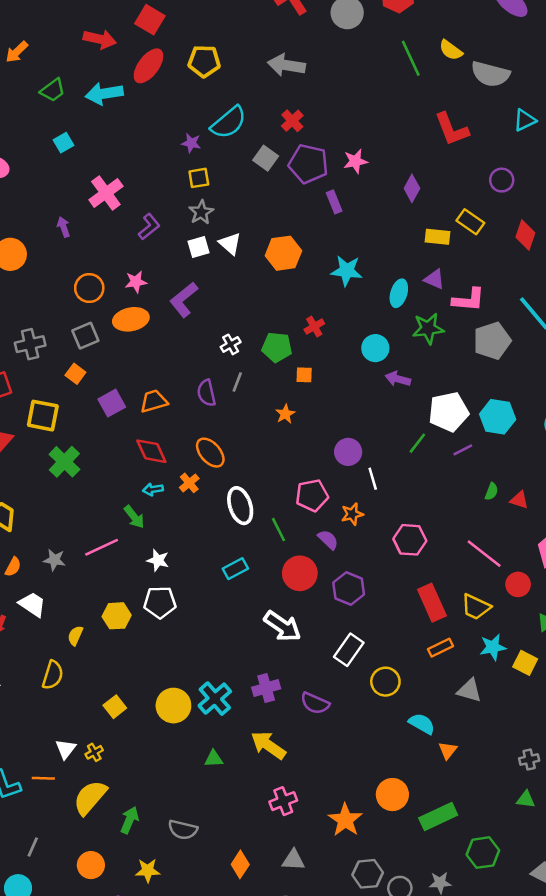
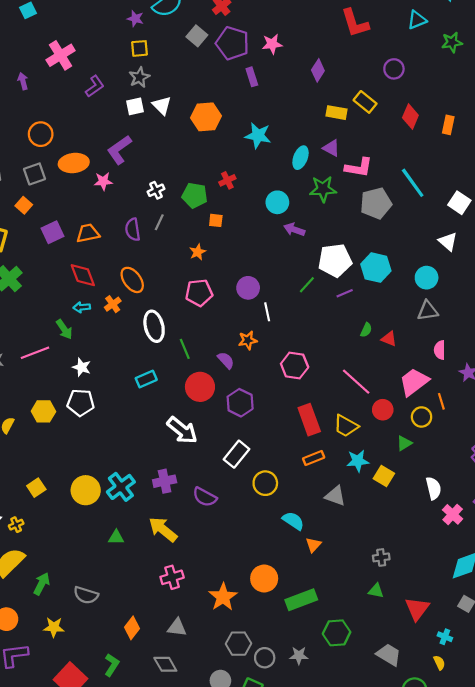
pink star: (136, 282) -> (103, 181), moved
pink pentagon: (312, 495) -> (199, 293), moved

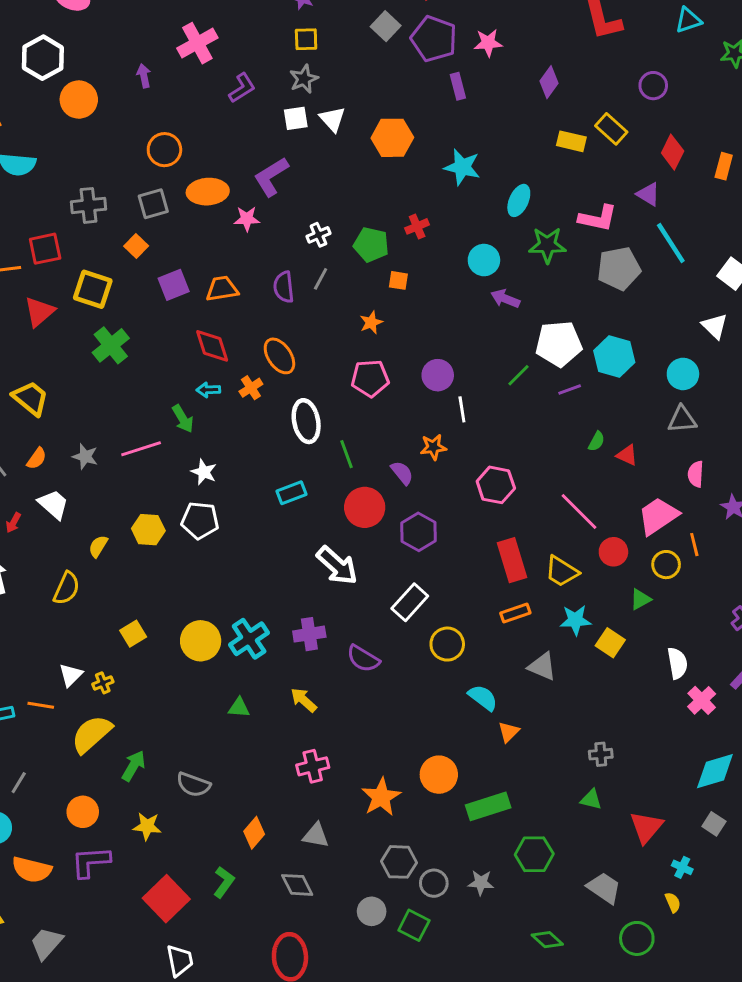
purple triangle: (331, 148) -> (648, 194), moved
yellow arrow: (163, 529) -> (304, 700), size x0.7

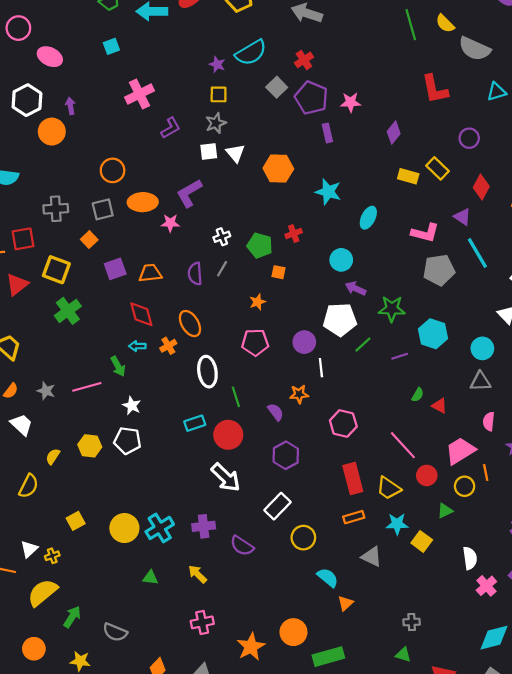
purple arrow: (144, 76) -> (70, 106), moved
green star: (547, 245) -> (392, 309), moved
white pentagon: (559, 344) -> (340, 320), moved
red circle: (365, 507) -> (228, 435), moved

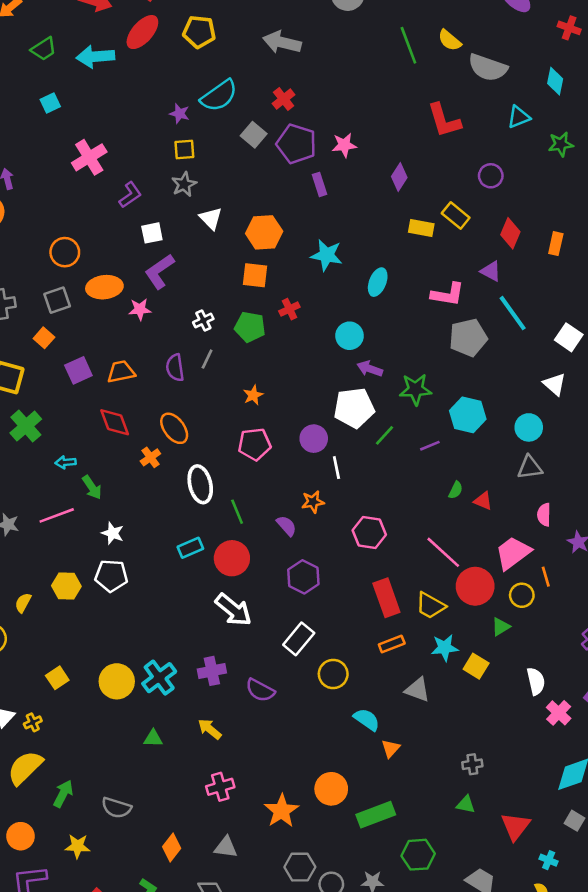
white square: (209, 152) -> (152, 233), moved
orange square: (279, 272) -> (255, 275), moved, size x1.5
cyan arrow: (137, 346) -> (65, 462), moved
red circle: (427, 475) -> (475, 586), size x1.5

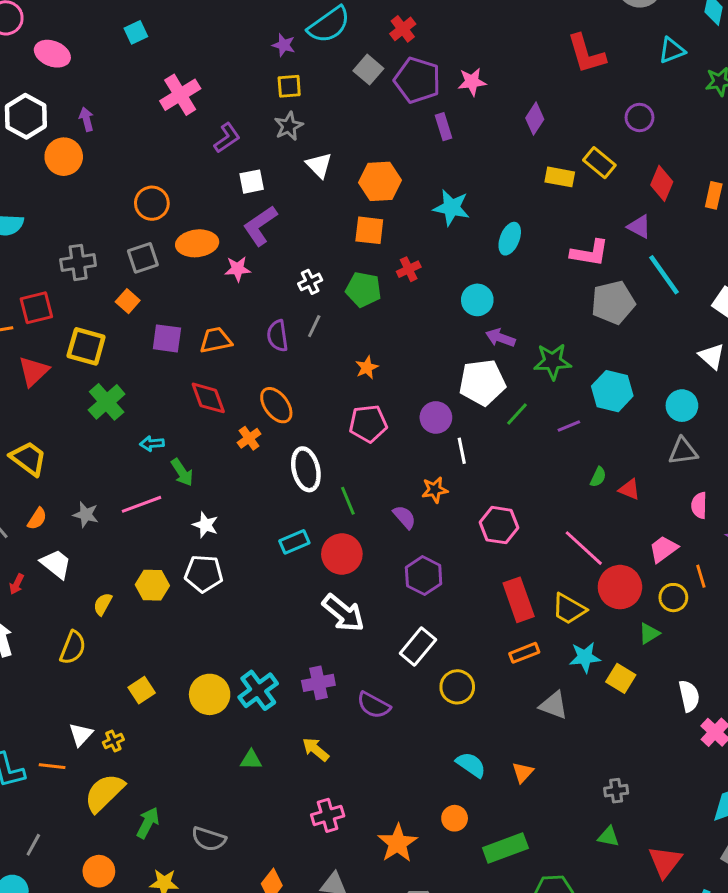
purple square: (78, 370) -> (167, 338), turned 32
pink trapezoid: (513, 553) -> (663, 549), size x0.7
cyan semicircle: (367, 719) -> (471, 765), moved
orange circle: (331, 789) -> (455, 818), size x0.7

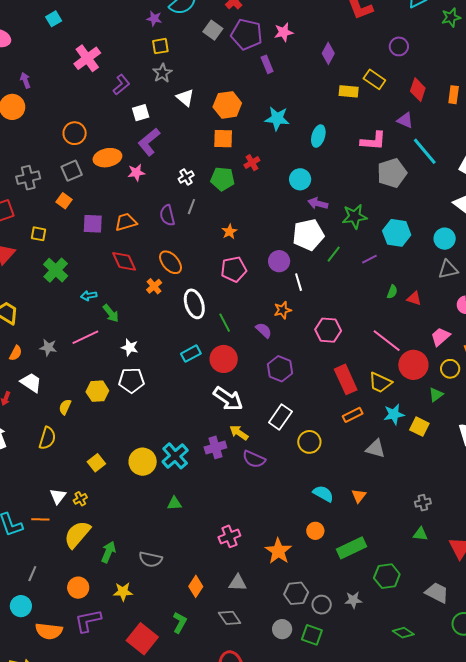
yellow square: (86, 346) -> (39, 234), size x0.6
yellow arrow: (316, 749) -> (239, 433), moved

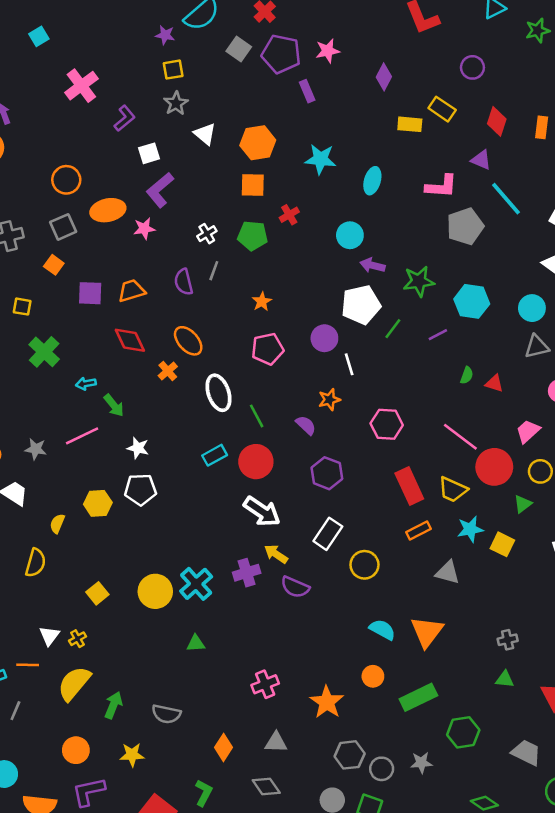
orange triangle: (359, 496) -> (427, 632), size x1.8
gray line: (32, 574) -> (15, 711), moved

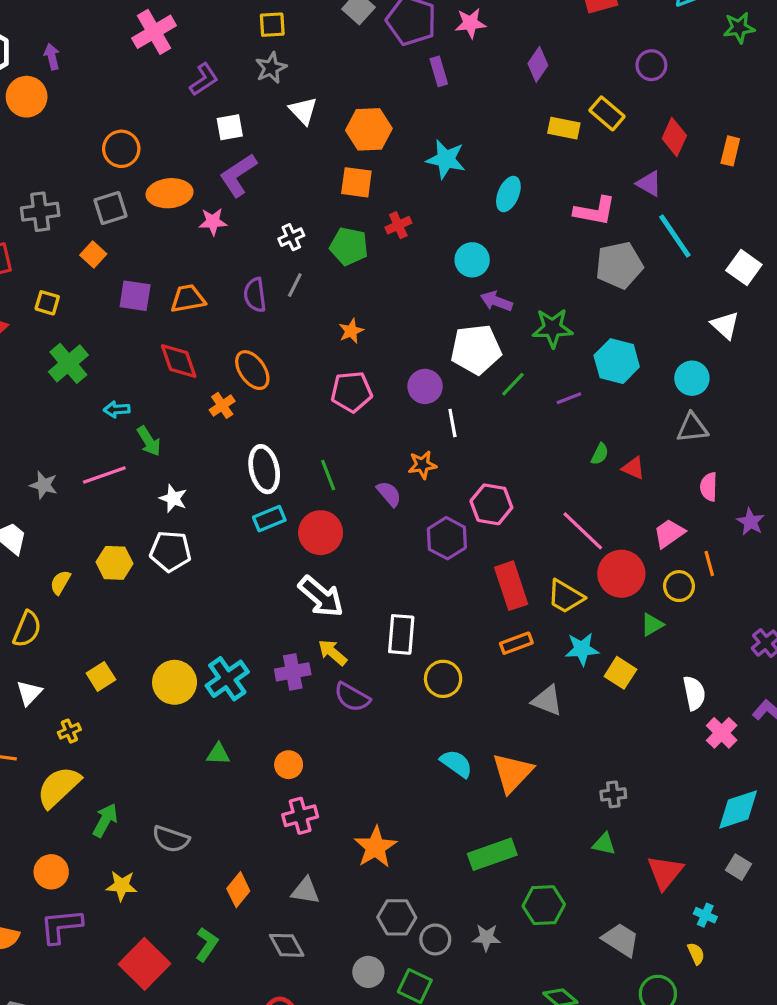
white ellipse: (218, 393) -> (264, 469), moved
purple hexagon: (327, 473) -> (447, 538), moved
white rectangle: (328, 534) -> (401, 634), turned -36
white triangle: (49, 636) -> (29, 693), moved
orange circle: (373, 676) -> (289, 765), moved

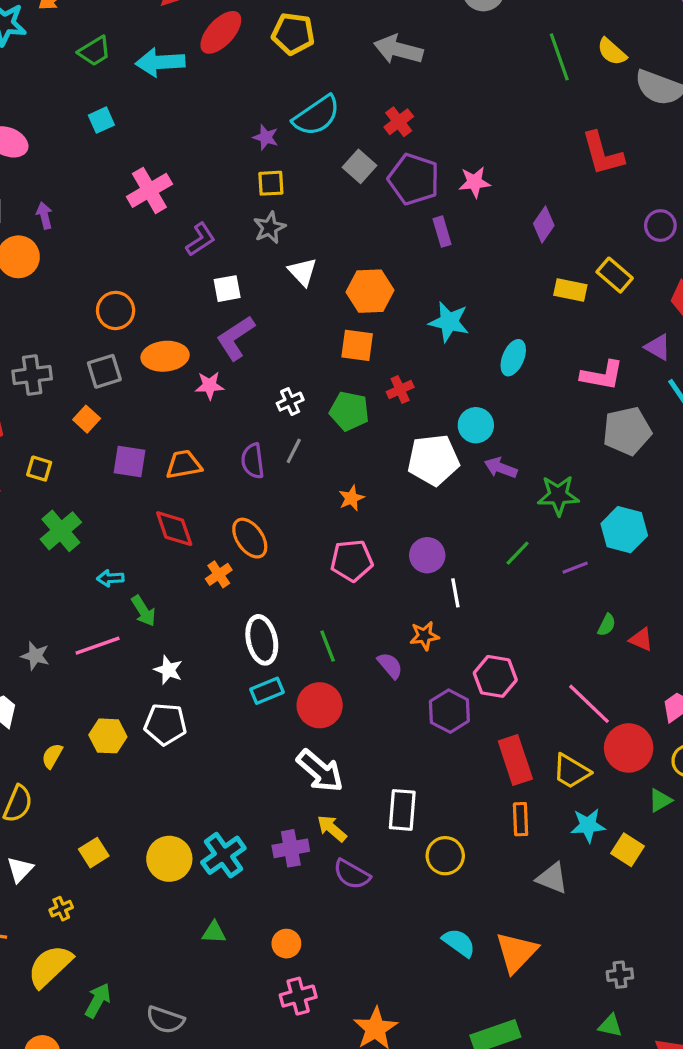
white pentagon: (476, 349) -> (433, 460), moved
orange rectangle: (516, 643) -> (521, 819), turned -72

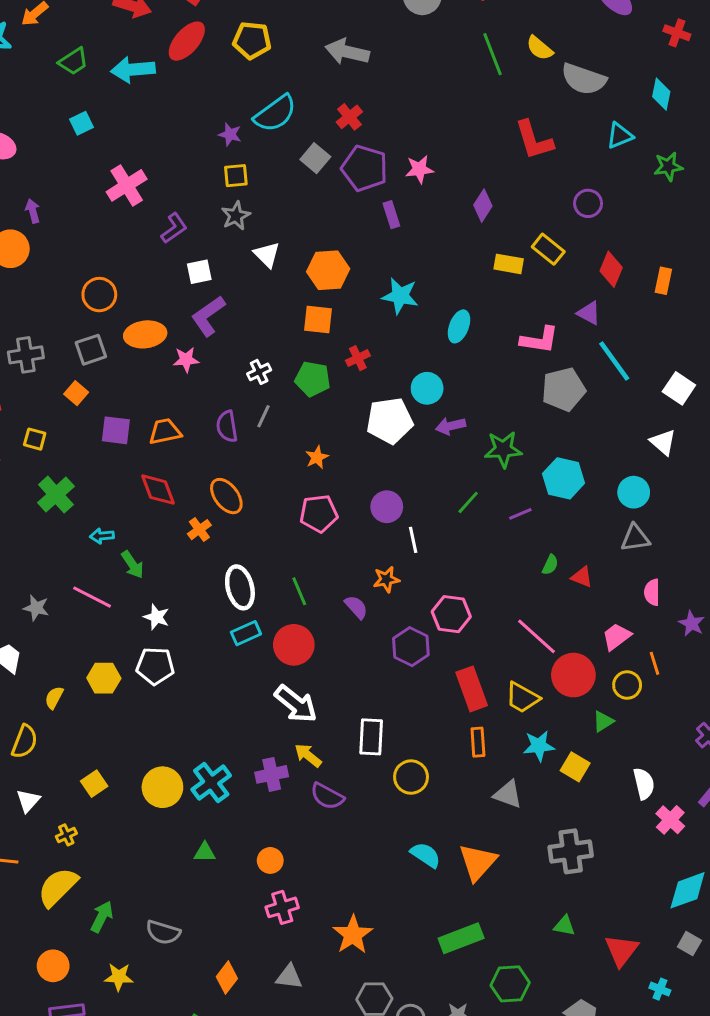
purple arrow: (501, 468) -> (451, 426), turned -32
pink line: (98, 646) -> (92, 597), turned 48
gray cross: (620, 975) -> (571, 851), moved, size x1.8

